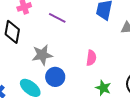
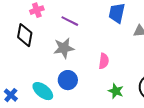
gray star: (42, 55) -> (64, 48), moved

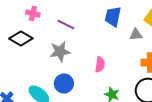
pink cross: (37, 10) -> (33, 14), turned 32
black diamond: (25, 35) -> (21, 38), turned -70

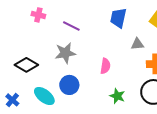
gray triangle: (136, 34) -> (137, 44), moved
black diamond: (21, 38) -> (26, 65), moved

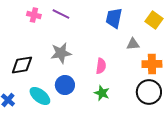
purple line: (71, 26) -> (61, 14), moved
black diamond: (26, 65) -> (22, 65), turned -40
green star: (117, 96) -> (102, 93), moved

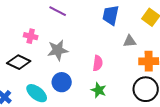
pink cross: (34, 15) -> (31, 36), moved
black diamond: (22, 65) -> (19, 62), turned 35

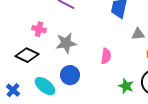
green star: (99, 90) -> (126, 86), moved

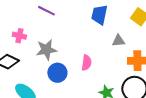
blue circle: (70, 75) -> (57, 73), moved

